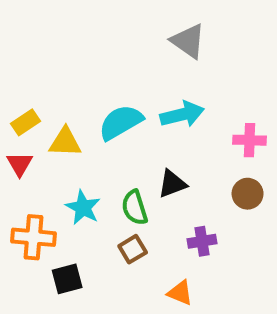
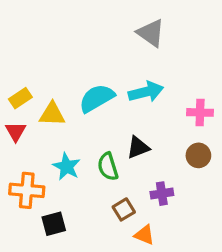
brown square: (133, 249) -> (124, 209), moved

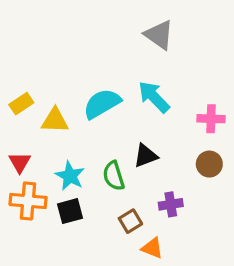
cyan arrow: (146, 92) -> (154, 97), turned -120
red triangle: (16, 132) -> (20, 162), moved
black square: (54, 224) -> (70, 211), moved

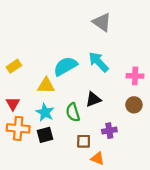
yellow triangle: (55, 120) -> (46, 86), moved
brown square: (130, 221) -> (84, 141), turned 32

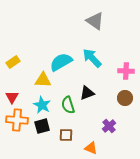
purple cross: (109, 131) -> (109, 126), moved, turned -32
brown square: (84, 141) -> (66, 135), moved

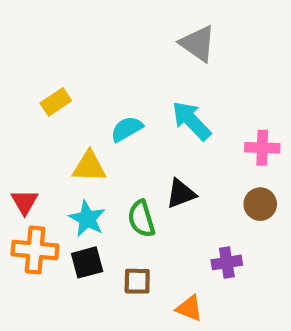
yellow rectangle: (13, 62) -> (56, 102), moved
cyan semicircle: (61, 62) -> (127, 129), size x0.7
purple cross: (109, 126) -> (227, 262), turned 32

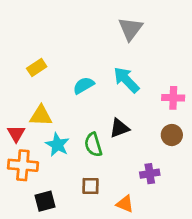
gray triangle: (198, 44) -> (130, 29), turned 32
yellow triangle: (89, 167) -> (41, 116), moved
black square: (87, 262) -> (45, 201), moved

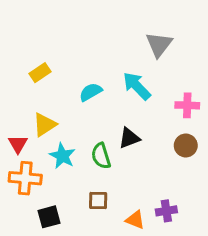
gray triangle: (130, 29) -> (159, 44), moved
yellow triangle: (41, 116) -> (45, 125), turned -35
purple cross: (150, 174) -> (166, 211), moved

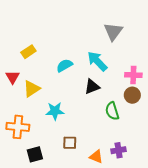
black triangle: (129, 138) -> (92, 87), moved
red triangle: (18, 144) -> (13, 77), moved
brown circle: (186, 145) -> (132, 95), moved
cyan star: (62, 156) -> (55, 111), moved, turned -30
green semicircle: (101, 156) -> (112, 111), moved

